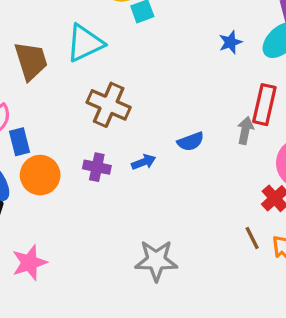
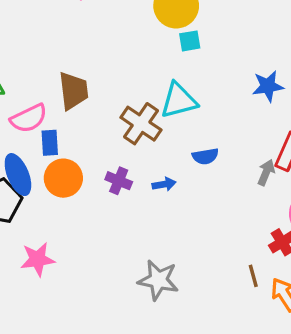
blue star: (230, 42) -> (268, 86), size x1.4
cyan triangle: (85, 43) -> (179, 100), moved
brown trapezoid: (31, 61) -> (73, 91), moved
blue semicircle: (191, 142) -> (205, 156), moved

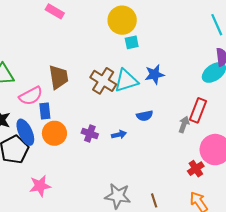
blue star: (268, 86) -> (154, 74), moved
brown cross: (141, 124) -> (103, 81), moved
brown line: (253, 276) -> (154, 200), moved

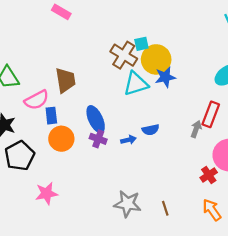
yellow circle: (122, 20) -> (156, 59), moved
brown cross: (103, 81) -> (124, 55), moved
blue semicircle: (145, 116) -> (151, 130), moved
blue ellipse: (25, 132) -> (96, 119), moved

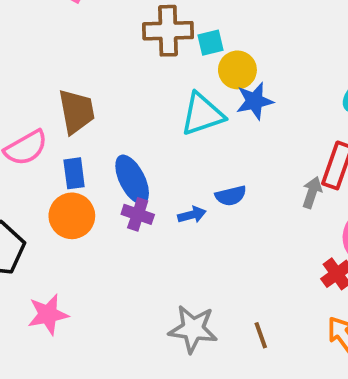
brown cross: (124, 55) -> (168, 31), moved, turned -32
yellow circle: (156, 59) -> (237, 70), size x0.7
blue rectangle: (51, 116) -> (74, 173), moved

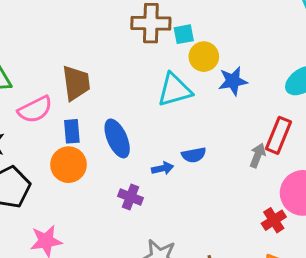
blue star: (255, 101) -> (233, 81), moved
purple cross: (138, 214) -> (131, 197), moved

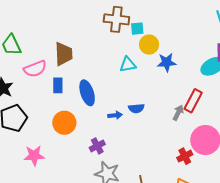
cyan triangle: (175, 90) -> (128, 65), size x0.7
orange circle: (69, 165) -> (64, 123), moved
purple cross: (131, 197) -> (97, 146), moved, turned 35

